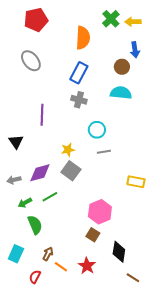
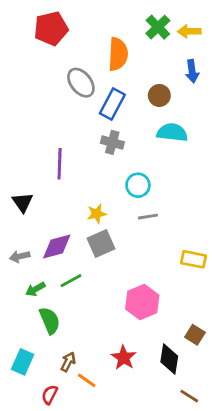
gray ellipse: (31, 61) -> (81, 83), moved
brown circle: (122, 67) -> (159, 95), moved
gray square: (71, 171) -> (101, 244), turned 30
brown square: (93, 235) -> (195, 335), moved
red star: (87, 266) -> (124, 358), moved

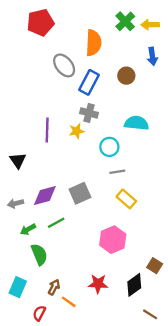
cyan semicircle: (172, 132) -> (137, 123), moved
yellow star: (97, 214) -> (77, 131), moved
yellow rectangle: (193, 259) -> (126, 199), moved, turned 30
red star: (124, 358) -> (98, 284), turned -30
black diamond: (169, 359) -> (134, 285), turned 45

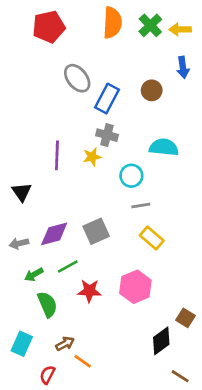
orange semicircle: (94, 43) -> (112, 23), moved
red star: (98, 284) -> (89, 291), moved
brown arrow: (54, 287) -> (65, 344), turned 35

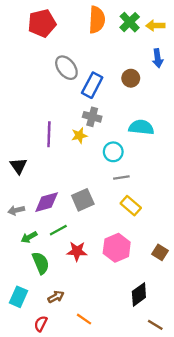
brown square: (186, 318) -> (160, 252), moved
orange line: (83, 361) -> (84, 319), moved

